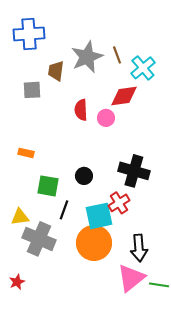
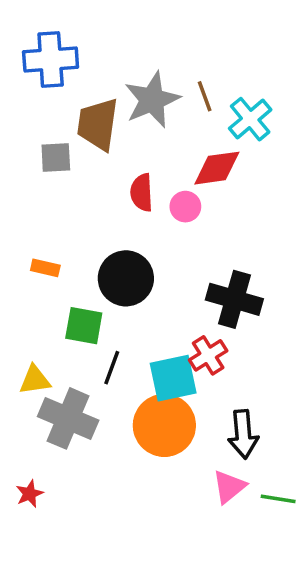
brown trapezoid: (56, 71) -> (98, 124), size x1.5
black circle: (84, 176) -> (126, 278), moved, size x1.8
pink triangle: (131, 278) -> (229, 487), size x0.7

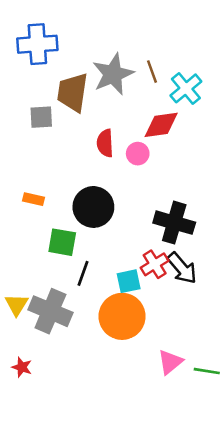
cyan square: (173, 378) -> (129, 281), size x0.7
yellow triangle: (35, 380) -> (17, 305), moved, turned -50
black arrow: (243, 434) -> (182, 268), moved, turned -36
red star: (30, 494) -> (22, 367), turned -30

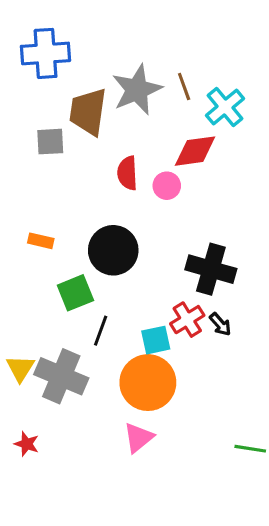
green square: (62, 242) -> (75, 293), turned -32
black arrow: (182, 268) -> (220, 324), size x0.6
pink triangle: (170, 362) -> (138, 438), moved

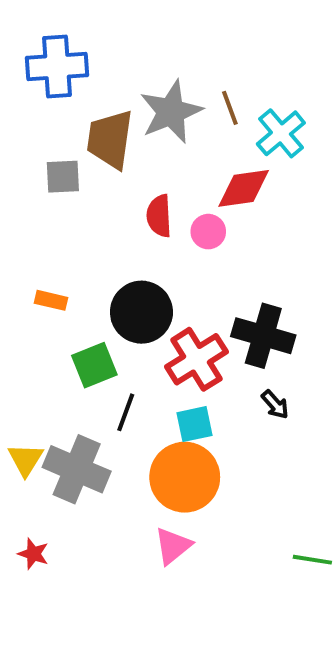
red cross: (187, 320) -> (196, 359), moved, size x1.4

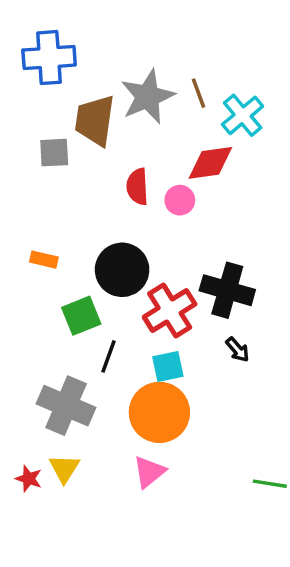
yellow triangle: (26, 459) -> (64, 468), moved

